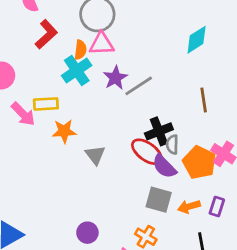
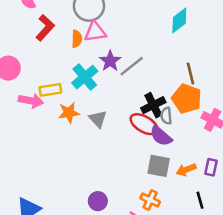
cyan cross: (77, 70) -> (85, 77), moved
pink arrow: (23, 114) -> (31, 101), turned -30
gray triangle: (95, 155) -> (98, 119), moved
orange pentagon: (199, 162) -> (187, 99), moved

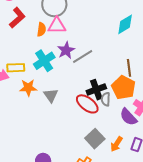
purple semicircle: (161, 136) -> (128, 117), moved
gray square: (159, 166) -> (95, 139), turned 30
orange arrow: (186, 170) -> (116, 144), turned -42

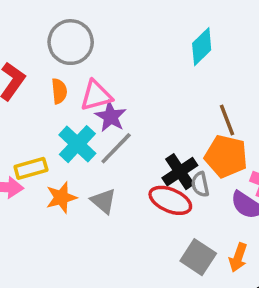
pink triangle: (57, 26) -> (96, 96), moved
gray line: (83, 56) -> (116, 148), moved

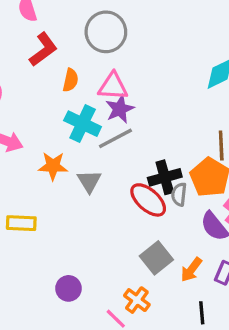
orange semicircle: (59, 91) -> (71, 80), moved
cyan cross: (77, 144) -> (83, 124), turned -36
yellow rectangle: (31, 168) -> (21, 223), moved

